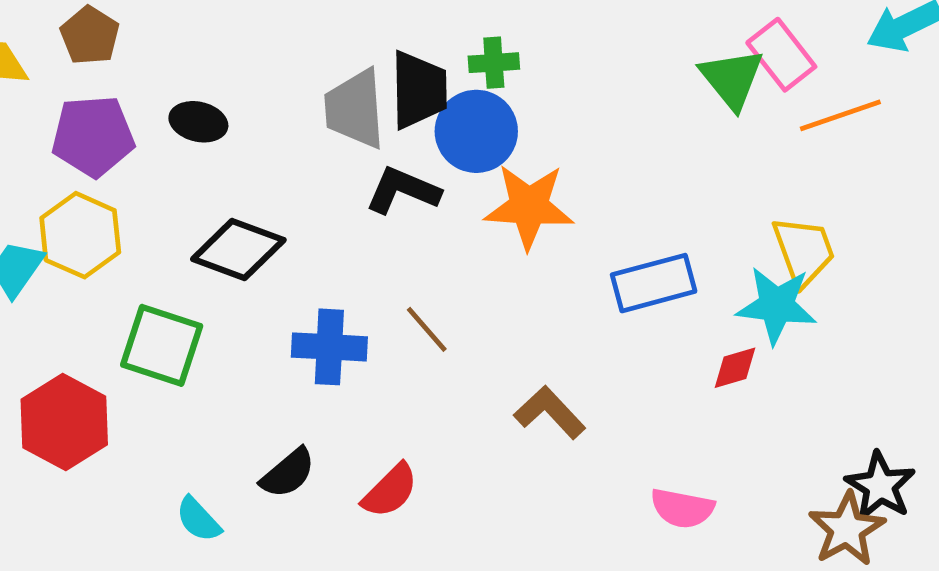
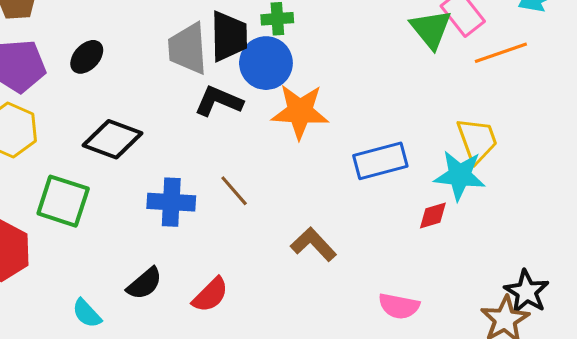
black ellipse: (198, 122) -> (87, 57), turned -60

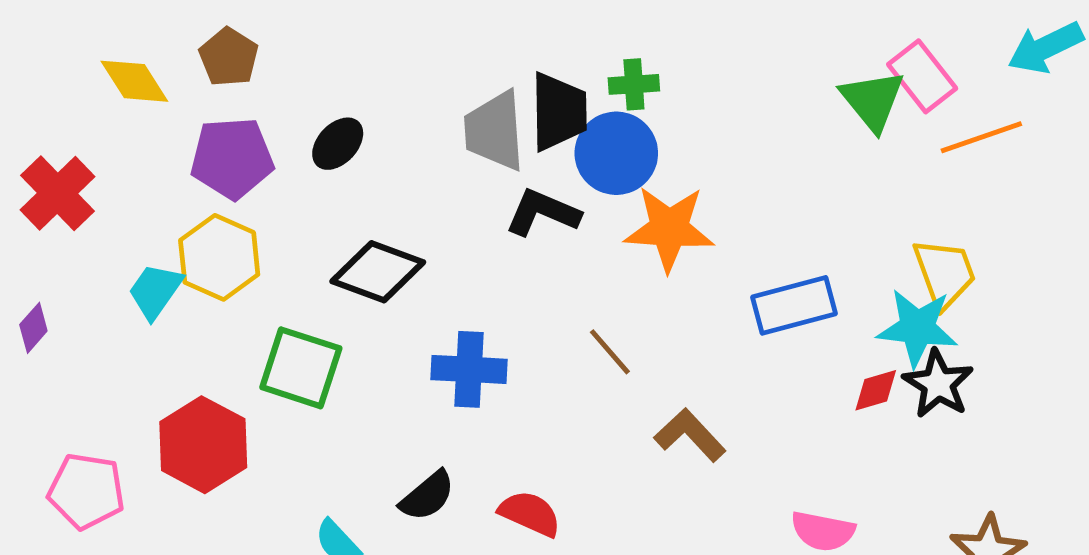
brown line: (234, 191) -> (610, 352), moved
black star: (527, 292) -> (938, 384), moved
red semicircle: (210, 295) -> (530, 514), turned -111

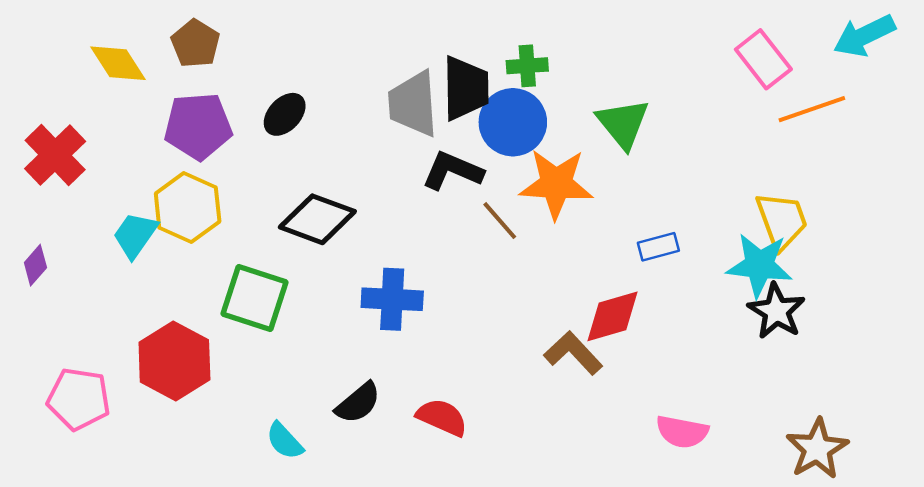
green triangle: (872, 100) -> (623, 124), moved
blue rectangle: (794, 305) -> (658, 247), size x0.6
brown line: (610, 352) -> (500, 221), moved
red diamond: (876, 390) -> (613, 316), moved, size x1.5

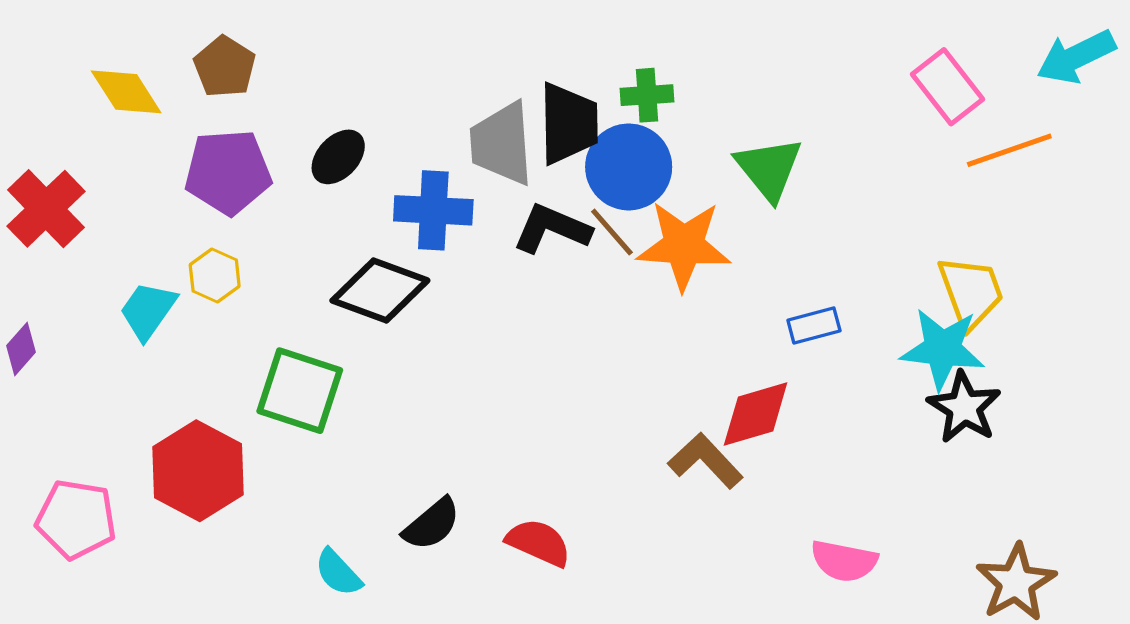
yellow hexagon: (188, 207) -> (215, 275), size x0.6
brown line: (500, 221) -> (612, 232), moved
blue cross: (392, 299) -> (433, 210), moved

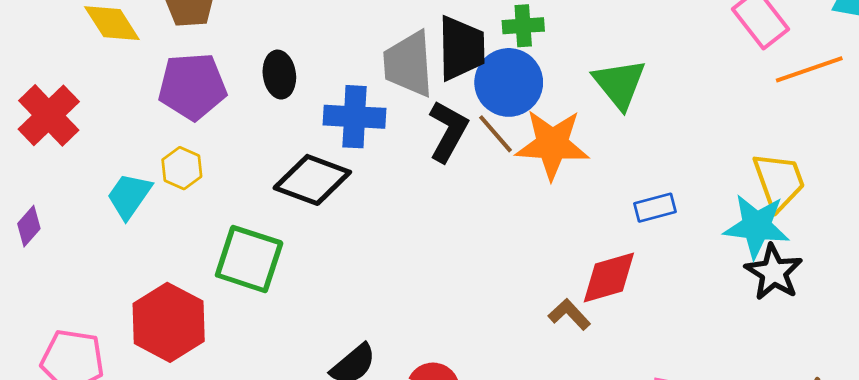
black ellipse: (338, 157) -> (279, 75), turned -51
black L-shape: (552, 229) -> (448, 131), turned 96
brown L-shape: (705, 461) -> (569, 314), size x0.7

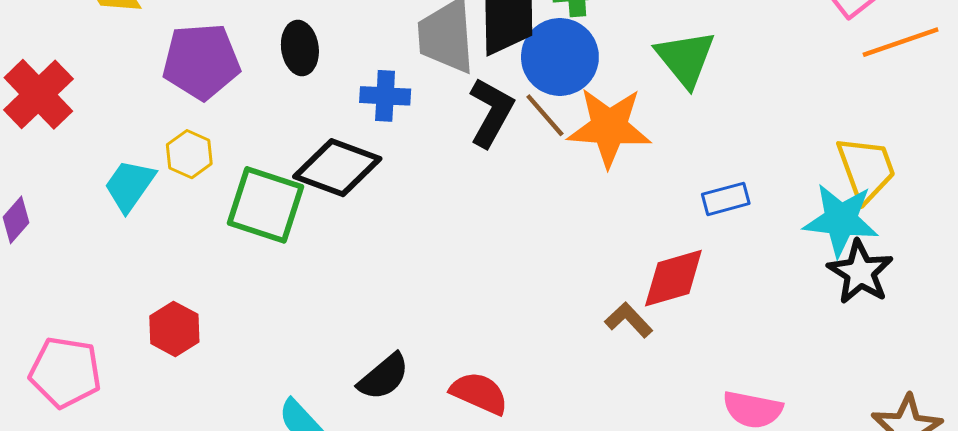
blue cross: (355, 117) -> (385, 96), size x0.7
green square: (249, 259) -> (266, 205), moved
red hexagon: (169, 322) -> (174, 329), size x0.6

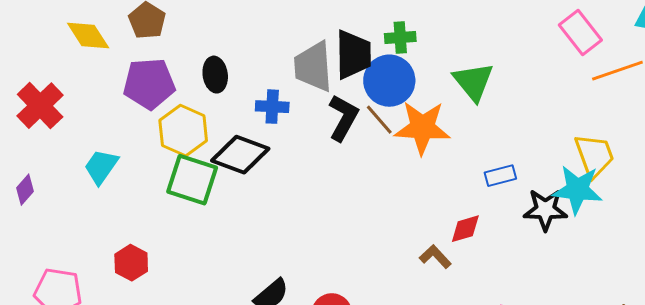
yellow hexagon: (189, 154) -> (183, 131), moved, size x1.6
black star: (860, 272) -> (545, 210), moved, turned -30
red diamond: (673, 278) -> (465, 229), size x0.7

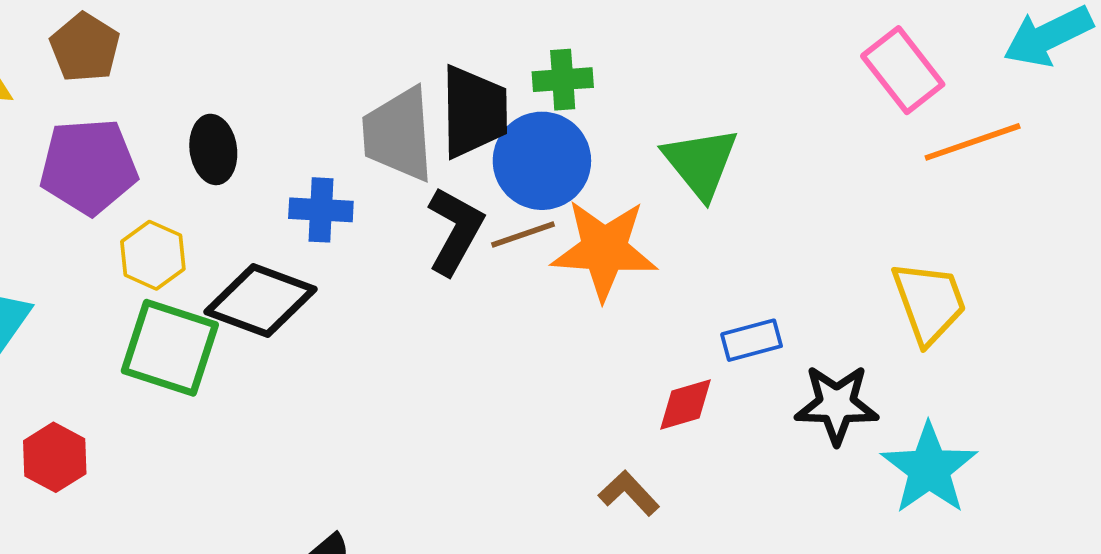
brown line: (379, 120) -> (523, 234), turned -68
yellow hexagon: (183, 131) -> (153, 255), size x0.7
cyan star: (577, 190) -> (929, 469), moved, turned 30
red diamond: (465, 229) -> (685, 404), moved
red hexagon: (131, 263) -> (55, 457), moved

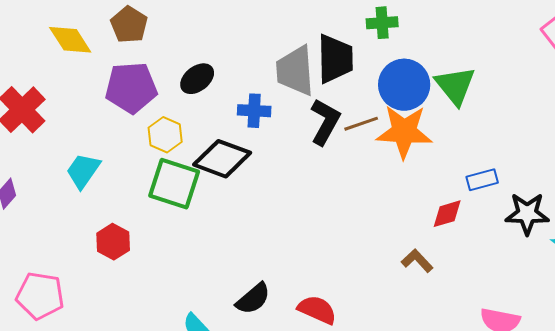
green cross: (563, 80) -> (382, 23), moved
black ellipse: (213, 149) -> (197, 79), turned 60
blue circle: (542, 161) -> (404, 85), moved

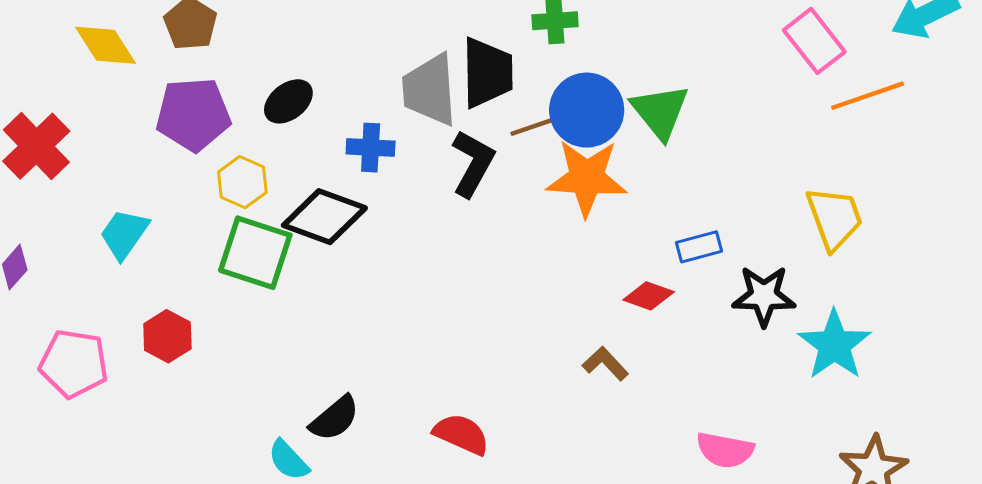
brown line: (361, 124) -> (535, 126), moved
red diamond: (447, 214) -> (649, 296), turned 36
pink pentagon: (40, 296) -> (74, 364), moved
black semicircle: (253, 299) -> (335, 418), moved

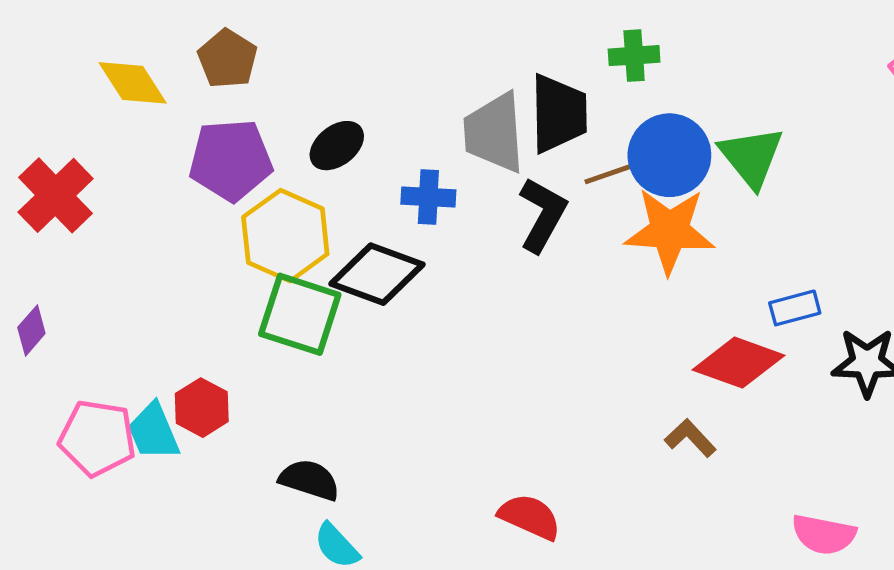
yellow hexagon: (242, 182) -> (285, 236), size x1.6
cyan trapezoid: (124, 234) -> (154, 432), moved, turned -58
red diamond: (649, 296) -> (739, 363), size x1.6
black semicircle: (335, 418) -> (309, 480), moved, turned -122

